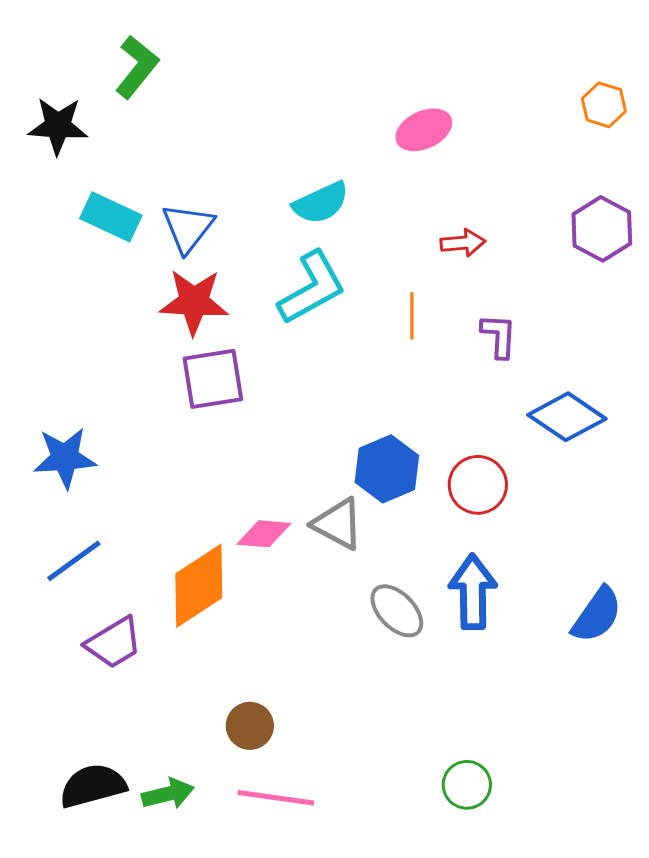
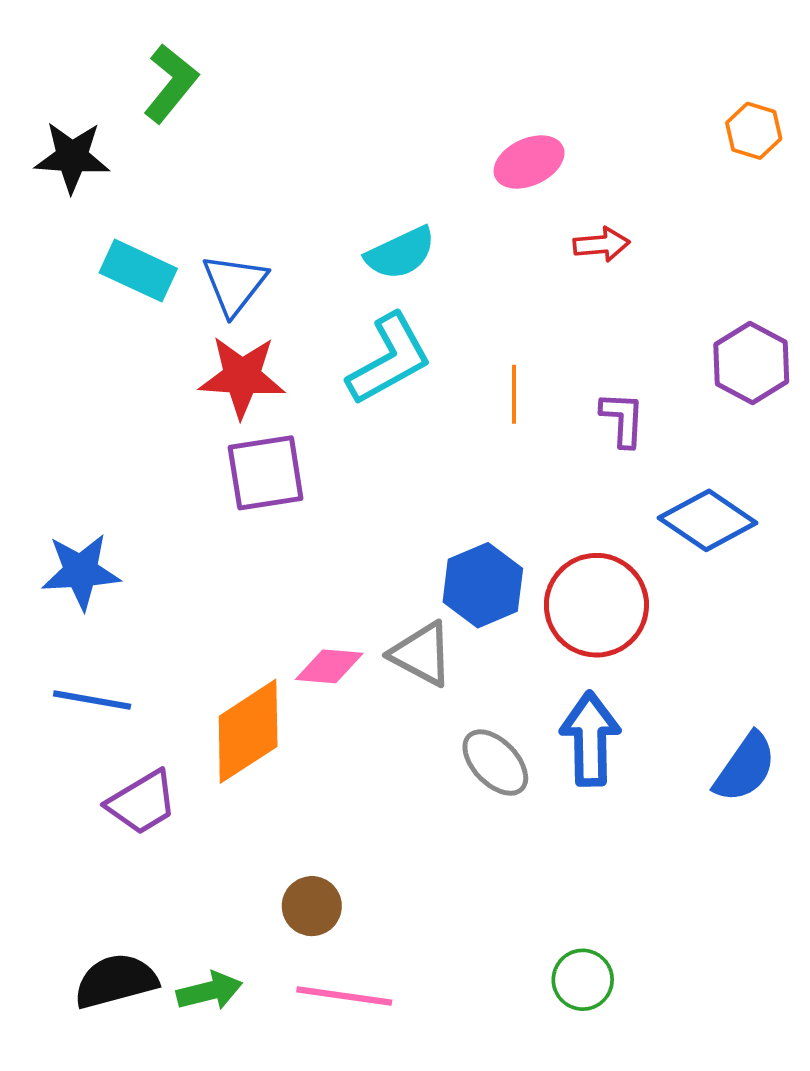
purple hexagon: (602, 229) -> (751, 363), moved
red arrow: (463, 243) -> (601, 244), moved
red circle: (478, 485) -> (596, 605), size x1.4
blue line: (74, 561) -> (92, 700), turned 46

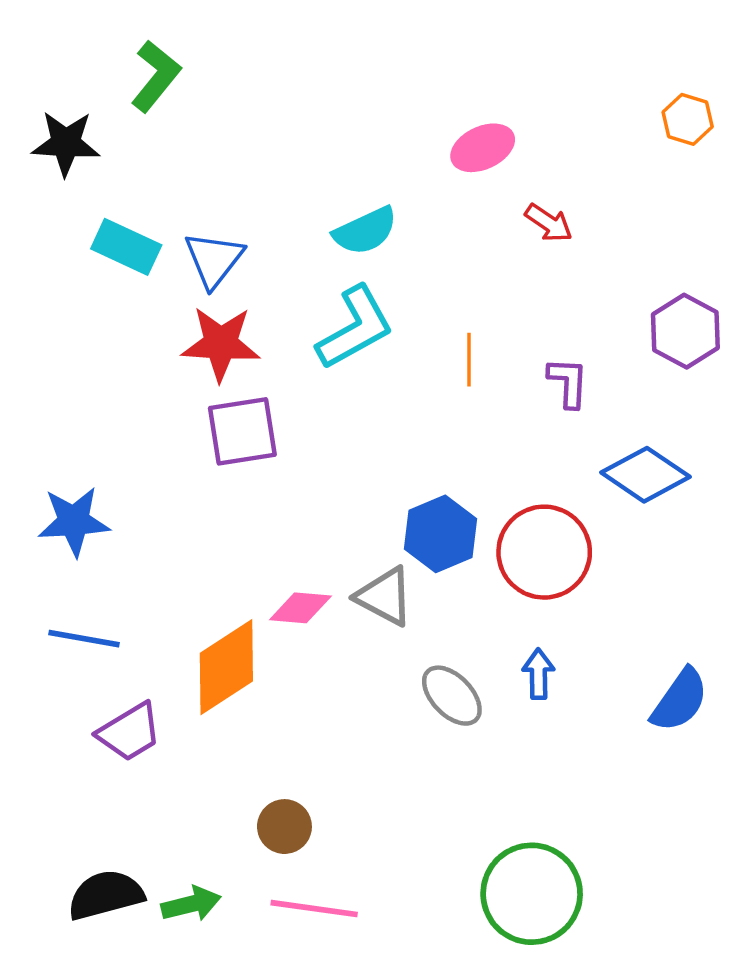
red arrow: (601, 244) -> (549, 223), turned 39
blue arrow: (590, 739) -> (538, 674), size x0.6
green circle: (583, 980) -> (532, 894), size x1.8

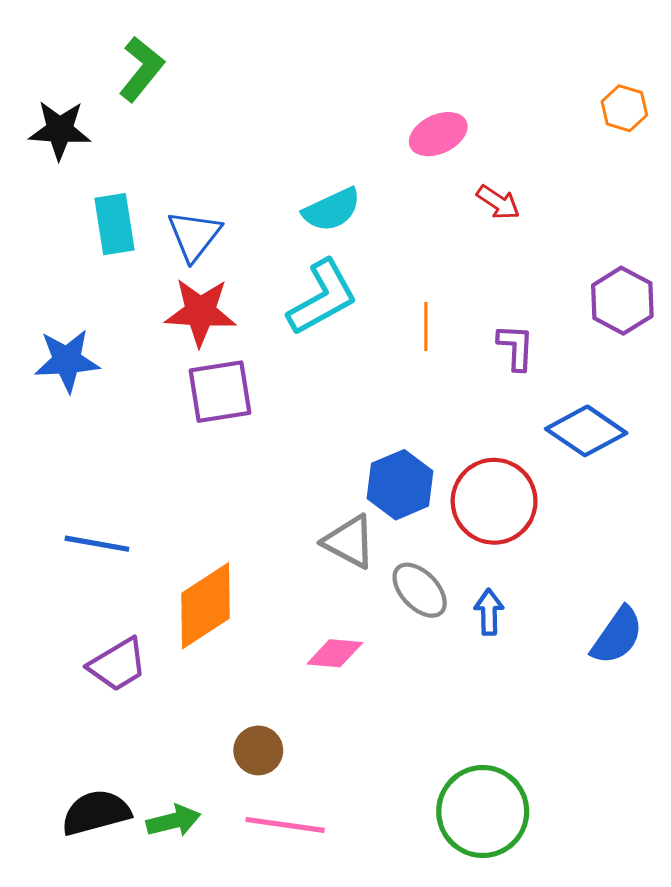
cyan rectangle: (126, 247) -> (115, 224), turned 56
blue star: (74, 521) -> (67, 361), moved
pink diamond: (300, 608) -> (335, 653), moved
blue line: (84, 639) -> (97, 544), moved
gray ellipse: (452, 696) -> (420, 590), moved

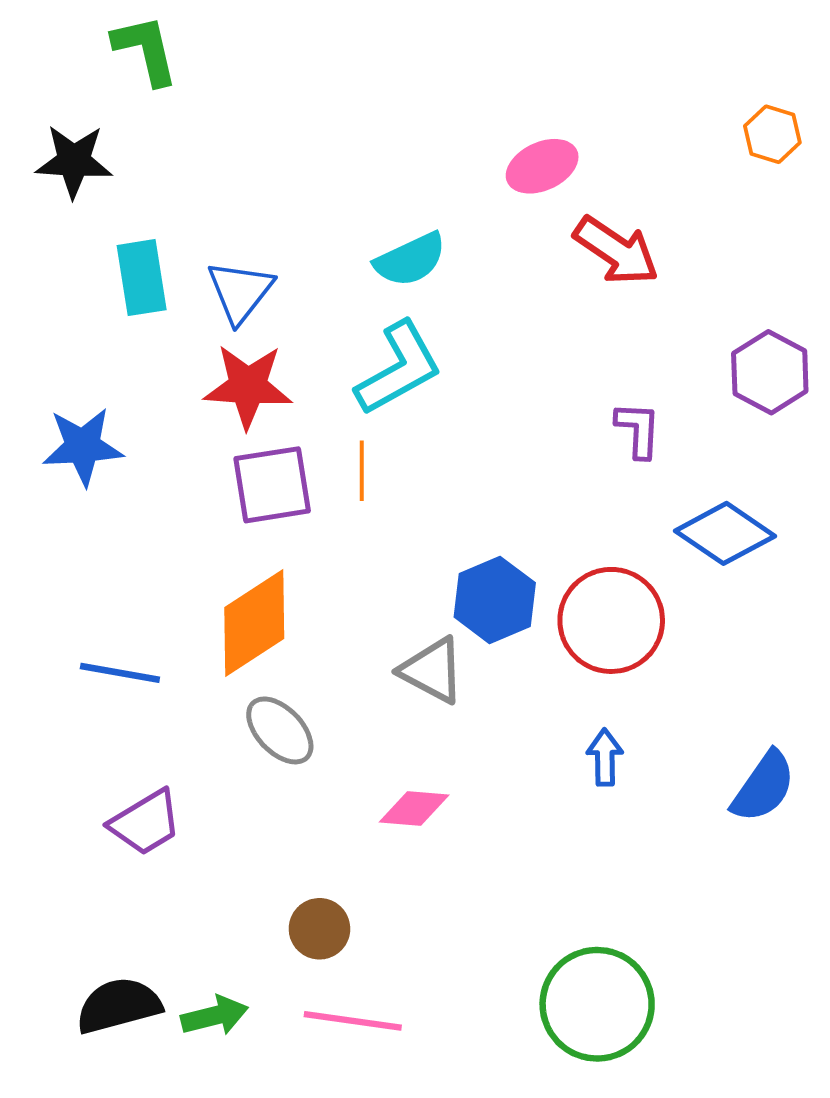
green L-shape: (141, 69) -> (145, 50), moved, turned -52
red arrow: (498, 202) -> (616, 251), size x1.6
orange line: (426, 326) -> (362, 471), moved
gray ellipse: (420, 590) -> (280, 730), moved
orange diamond: (206, 606) -> (254, 623), moved

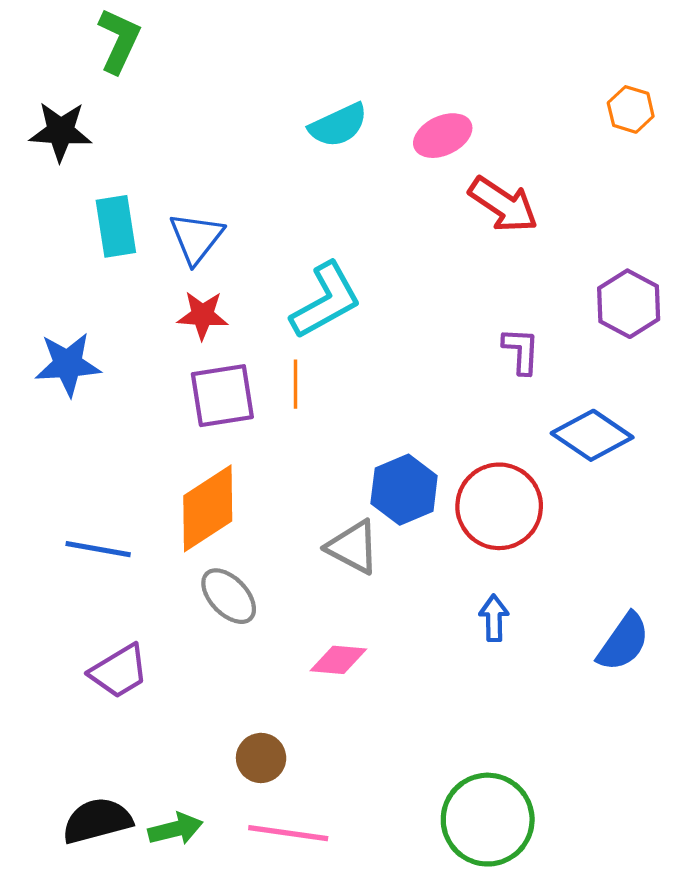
green L-shape: (145, 50) -> (119, 41), turned 38
cyan semicircle: (410, 260) -> (338, 125), moved
red star: (248, 386) -> (203, 315), size x0.7

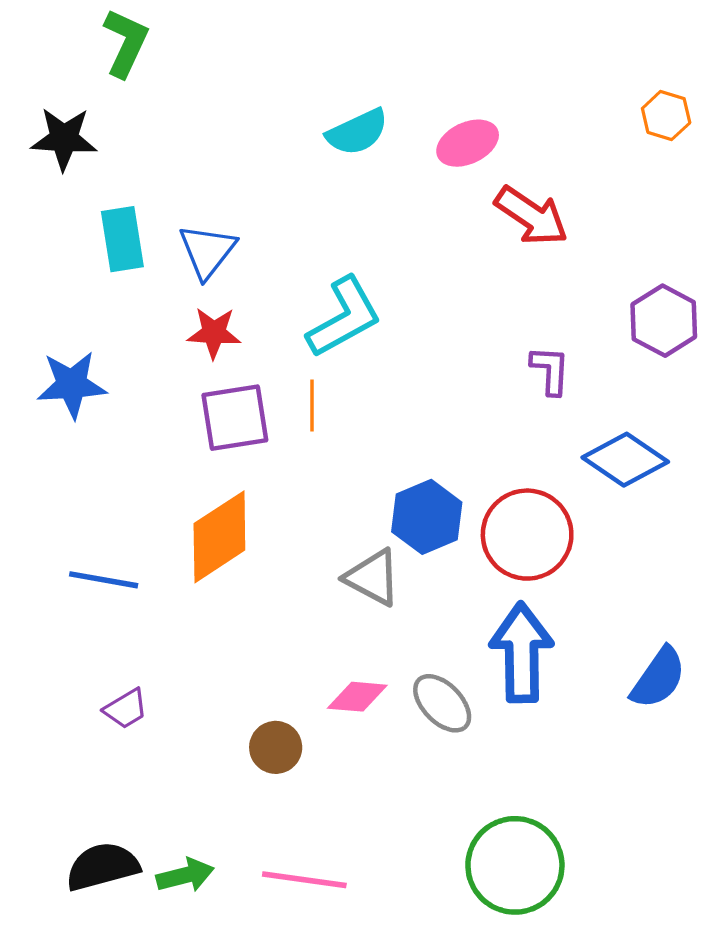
gray ellipse: (229, 596) -> (442, 703), moved
blue arrow: (494, 618) -> (522, 653), size x2.0
purple trapezoid: (119, 671) -> (126, 709), size x0.7
brown circle: (261, 758) -> (276, 747), moved

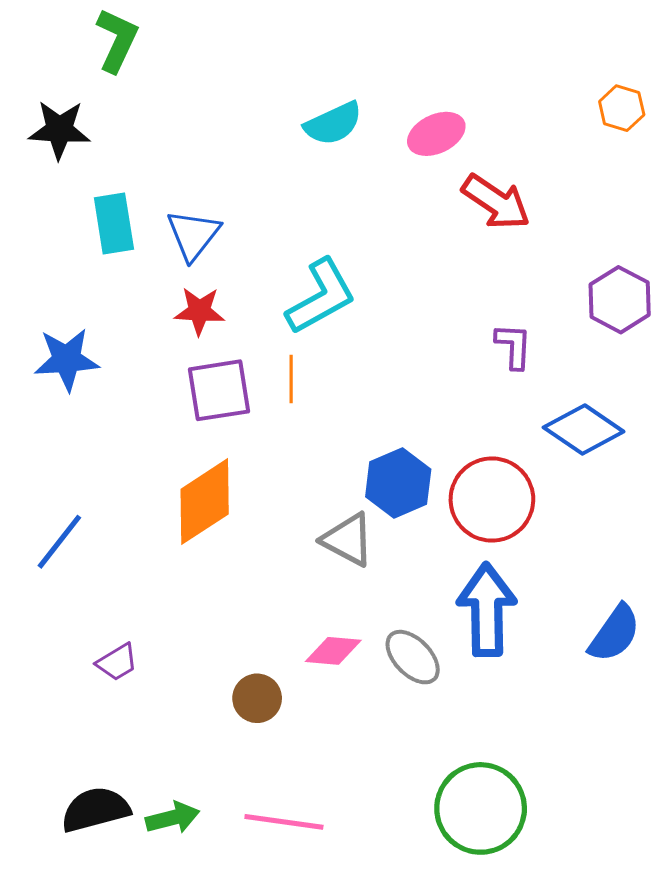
blue line: (104, 580) -> (59, 542), moved, turned -62

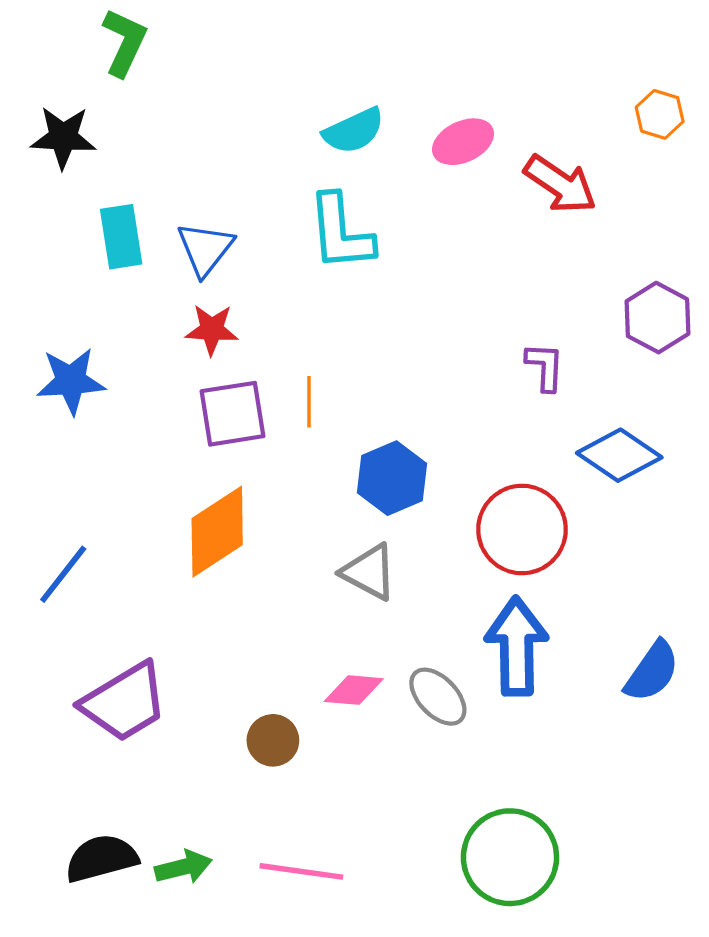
red arrow: (496, 202) -> (560, 184), moved
cyan L-shape: (321, 297) -> (341, 232), moved, turned 114
blue hexagon: (398, 483) -> (392, 478), moved
purple trapezoid: (117, 662) -> (124, 702), size x2.0

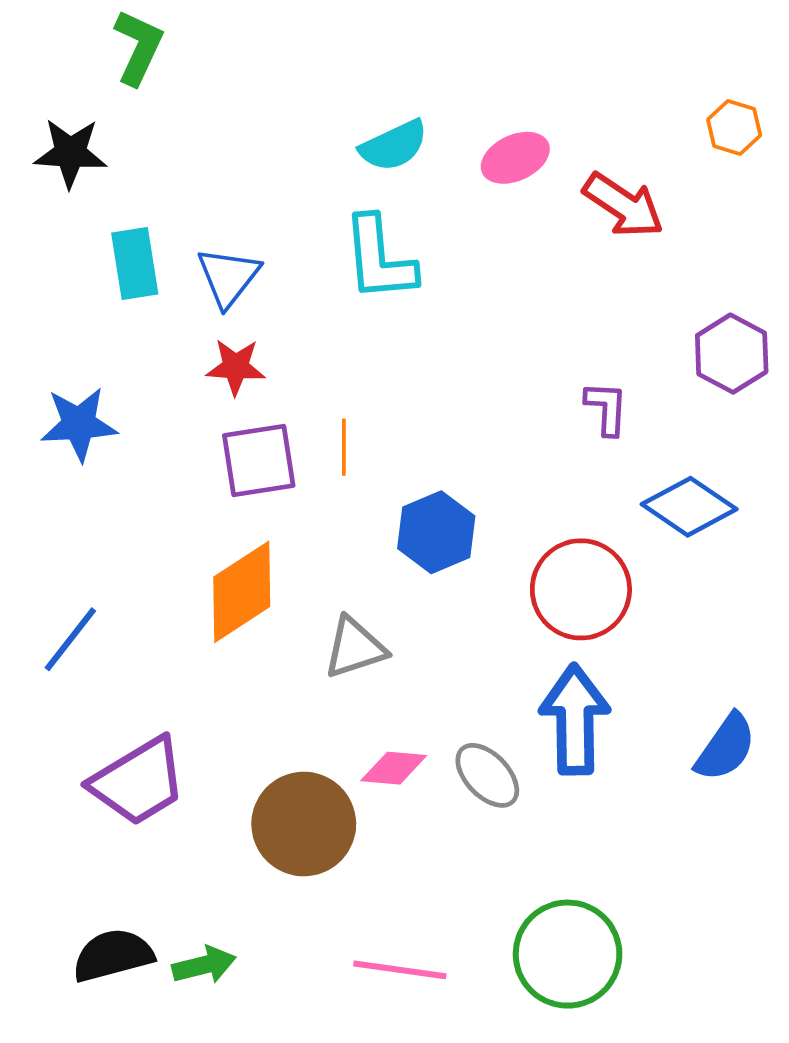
gray triangle: (369, 572) -> (355, 648), moved, turned -46
brown circle: (273, 740) -> (304, 824), size x1.8
pink line: (301, 871) -> (400, 970), moved

